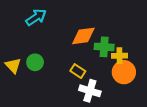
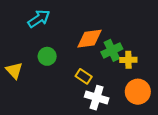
green cross: (104, 47) -> (112, 50), turned -30
green circle: (35, 62) -> (47, 56), moved
orange circle: (124, 72) -> (138, 92), moved

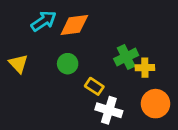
orange diamond: (90, 39) -> (74, 25), moved
green circle: (47, 56) -> (68, 64), moved
yellow triangle: (14, 70) -> (18, 64), moved

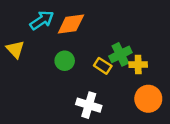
yellow triangle: (18, 64) -> (15, 49), moved
yellow rectangle: (94, 86) -> (103, 66), moved
white cross: (109, 110) -> (89, 105), moved

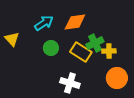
cyan arrow: (42, 20) -> (44, 23), moved
orange diamond: (71, 24) -> (75, 22), moved
yellow rectangle: (103, 66) -> (81, 52), size x1.5

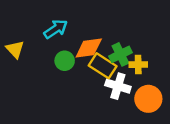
orange diamond: (75, 22) -> (89, 48), moved
white cross: (70, 83) -> (118, 86), moved

